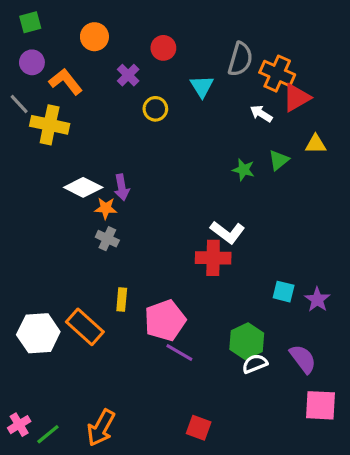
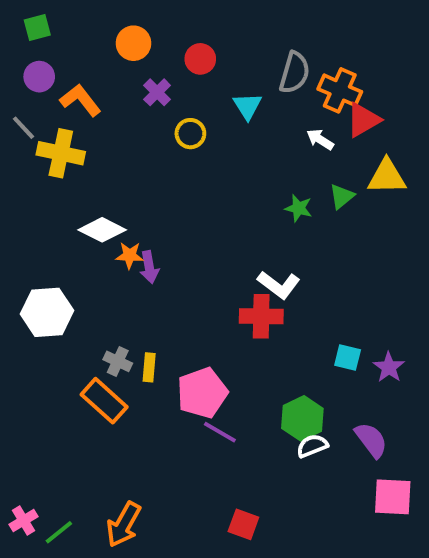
orange circle: (94, 37) -> (133, 43), moved
yellow triangle: (316, 144) -> (387, 177), size x1.5
purple arrow: (122, 187) -> (149, 267), moved
gray cross: (107, 239) -> (118, 361), moved
white hexagon: (38, 333) -> (47, 312), moved

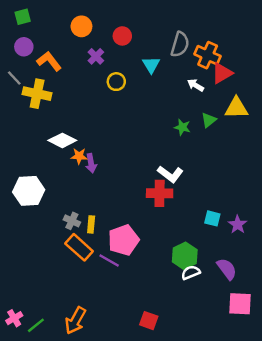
orange rectangle: (104, 401) -> (79, 247), moved
purple line: (220, 432) -> (109, 261), moved

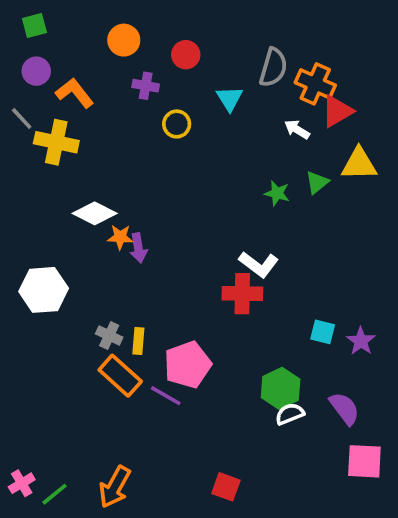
purple cross: (96, 56) -> (146, 86), turned -35

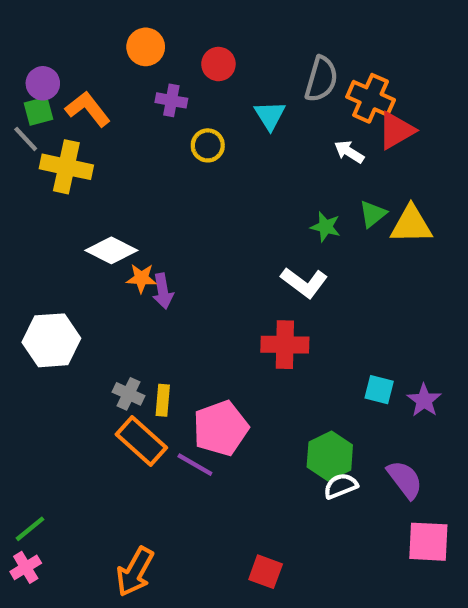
green square: (34, 26) -> (39, 111), moved
yellow triangle: (359, 164) -> (411, 225), moved
white L-shape: (259, 264) -> (304, 282), moved
green line: (54, 494) -> (30, 529), moved

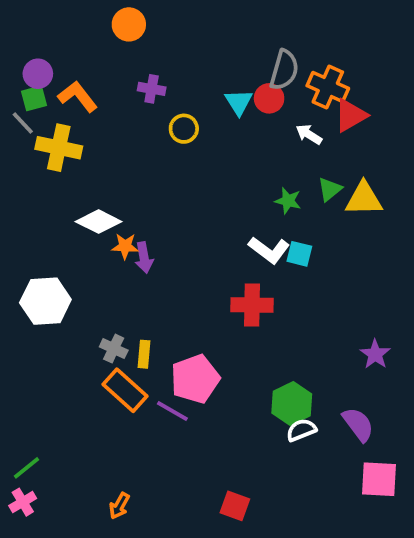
orange circle: (146, 47) -> (129, 24), moved
red circle: (218, 64) -> (269, 98), moved
cyan square: (379, 390) -> (299, 254), moved
orange arrow: (135, 572) -> (119, 506), size x0.6

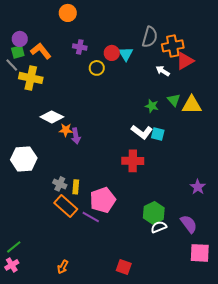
orange cross: (328, 87) -> (173, 46), turned -35
red circle: (269, 98) -> (112, 53), moved
green triangle: (330, 189) -> (174, 100), turned -32

